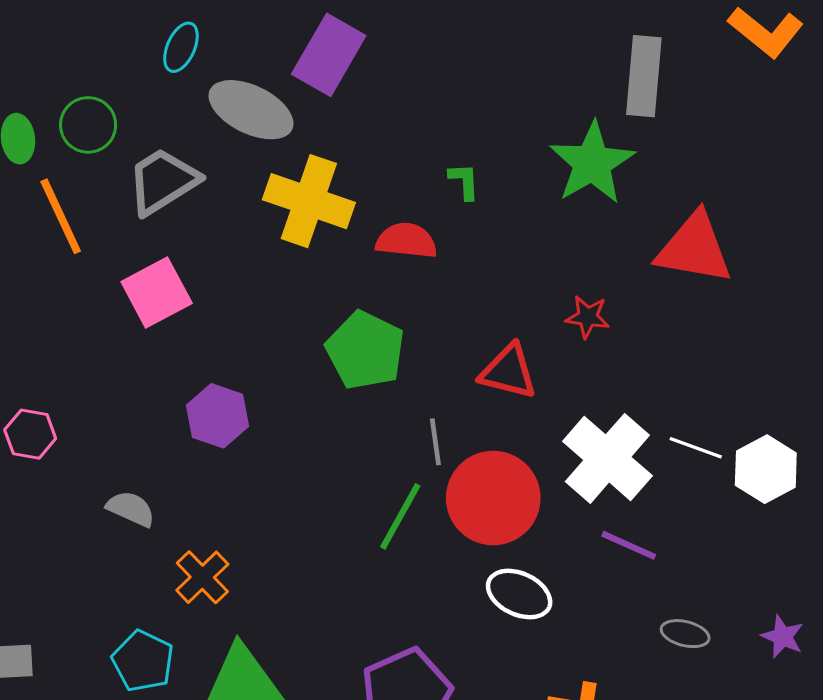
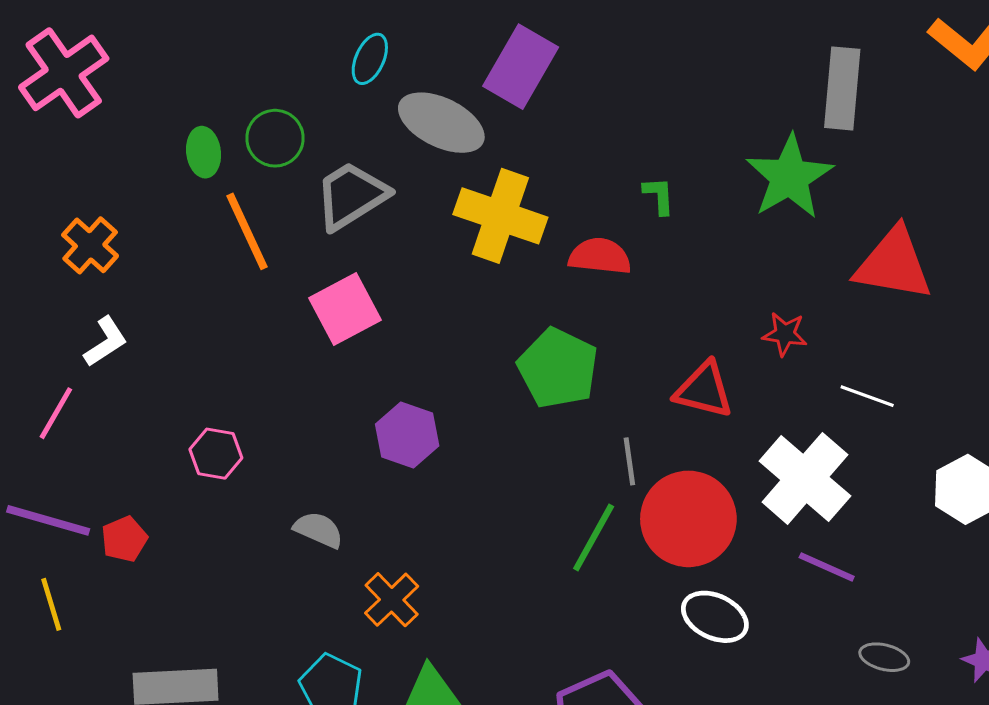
white line: (696, 448) -> (867, 396), moved

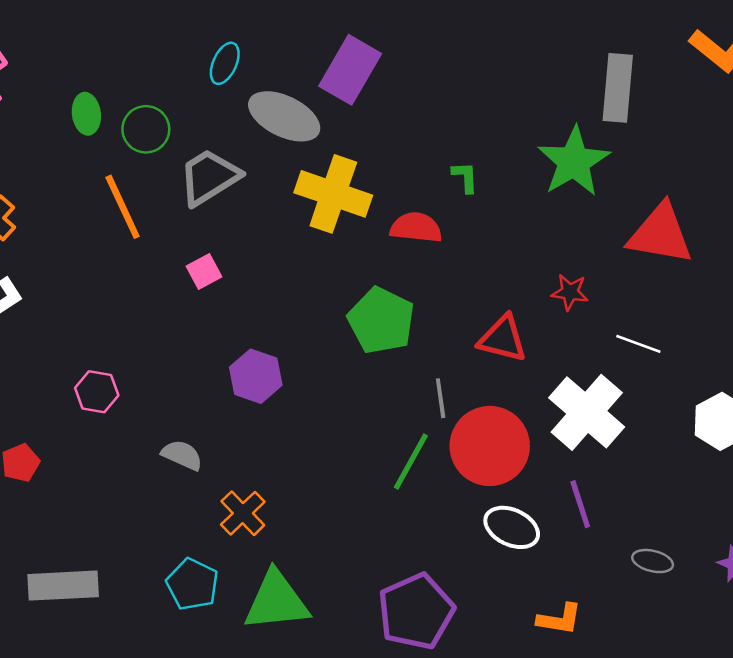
green ellipse: (204, 152) -> (86, 114), moved
pink square: (345, 309) -> (204, 271), size x0.6
purple line: (827, 567) -> (580, 504), moved, turned 48

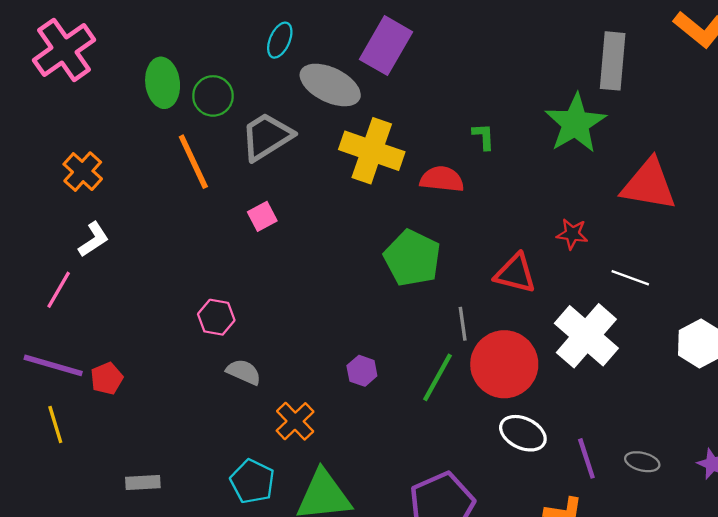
green ellipse: (86, 114) -> (163, 83), size x1.4
purple hexagon: (256, 376) -> (362, 371), moved, size x0.7
pink hexagon: (97, 392) -> (216, 317), moved
purple line: (580, 504) -> (586, 458), moved
gray rectangle: (63, 586) -> (143, 483), size x0.6

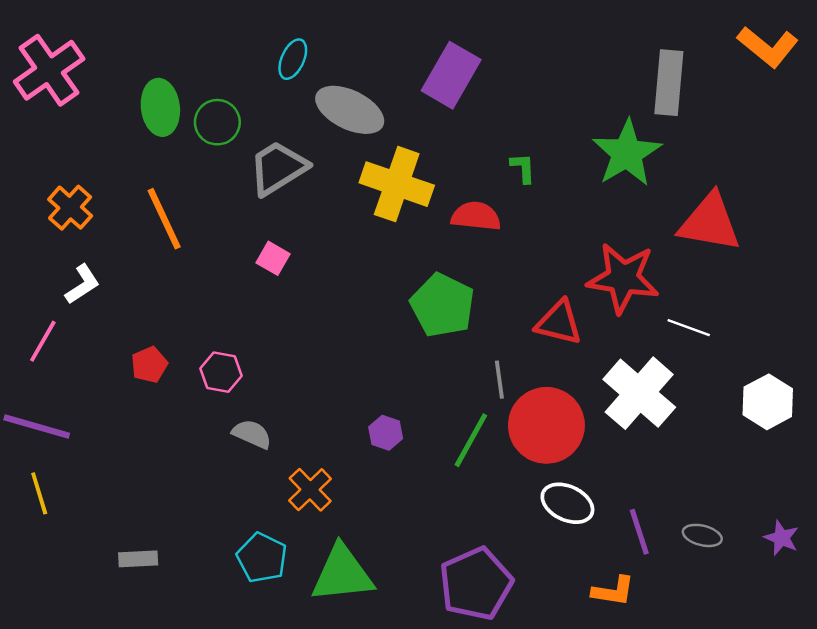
purple rectangle: (386, 46) -> (451, 75), moved
orange line: (193, 162) -> (164, 219), moved
pink square: (262, 216) -> (273, 258), turned -32
red star: (572, 234) -> (623, 278), size x2.0
red pentagon: (107, 378) -> (149, 365), moved

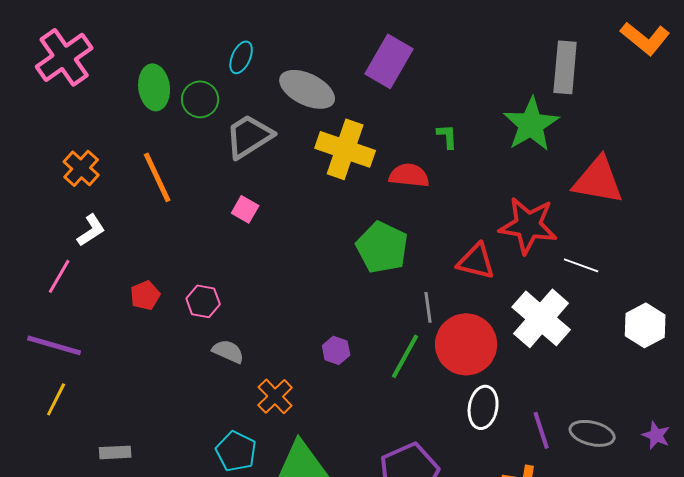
cyan ellipse: (293, 59) -> (241, 57), moved
yellow line: (39, 493) -> (56, 399), turned 44
white ellipse: (567, 503) -> (483, 407), turned 75
gray ellipse: (702, 535) -> (592, 433), size x1.4
gray rectangle: (138, 559) -> (115, 452), moved

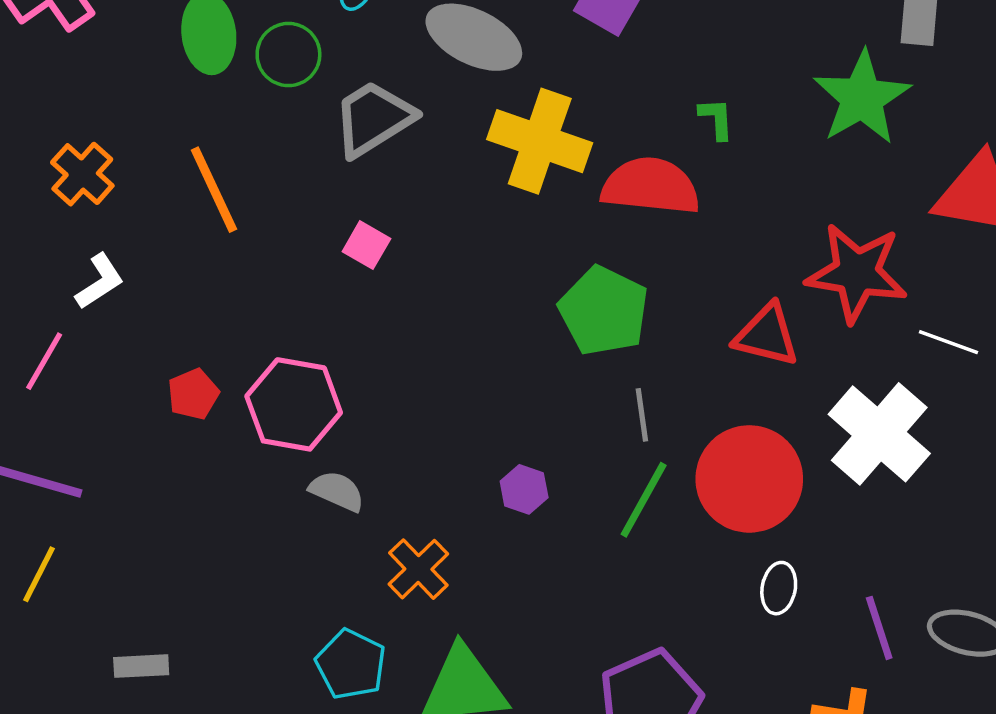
red semicircle: (409, 175) -> (651, 186), size x1.4
pink hexagon: (203, 301) -> (294, 404), size x1.6
gray line: (428, 307) -> (642, 415), moved
white ellipse: (483, 407) -> (779, 588), size x0.7

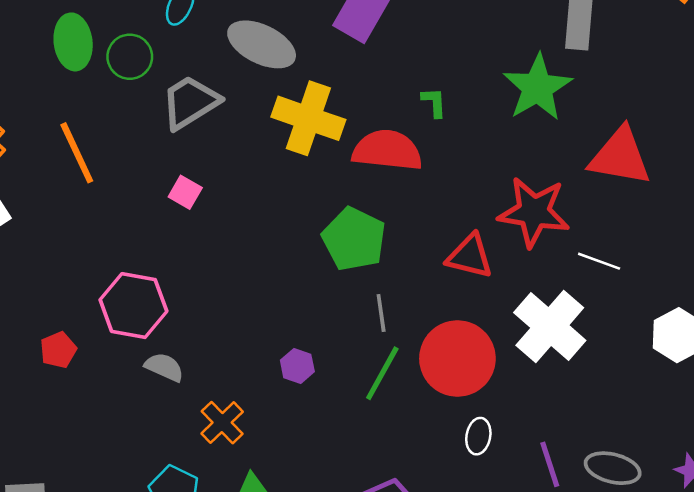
red pentagon: (193, 394) -> (58, 350), moved

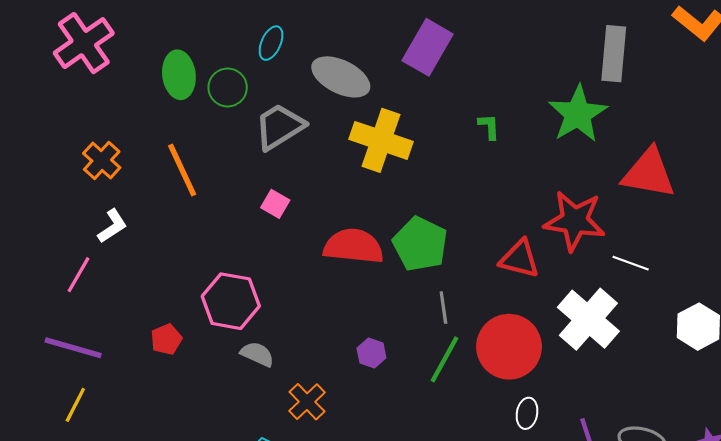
red semicircle: (387, 150) -> (354, 246), moved

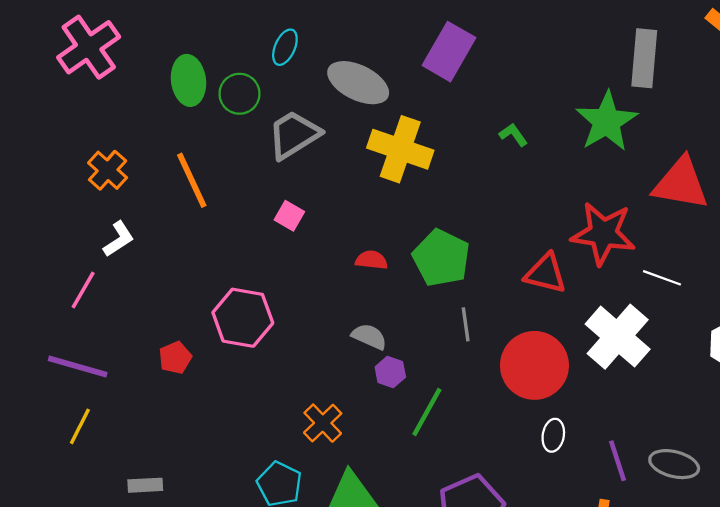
green L-shape: (489, 127) -> (513, 135), turned -32
red semicircle: (354, 246) -> (371, 260), size x0.5
gray semicircle: (257, 354) -> (369, 337), moved
green line: (444, 359) -> (427, 412), moved

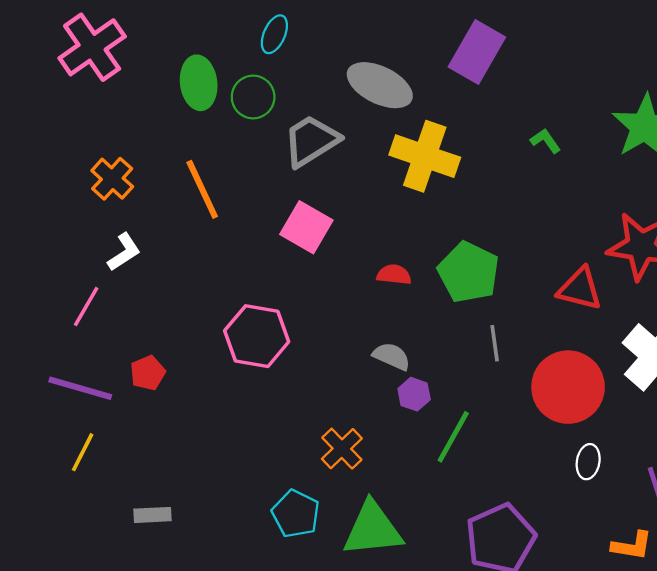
cyan ellipse: (285, 47) -> (274, 34), moved
pink square: (289, 216) -> (306, 227), size x1.6
red pentagon: (175, 358) -> (148, 373), moved

